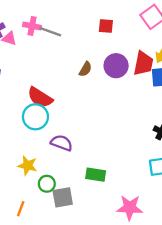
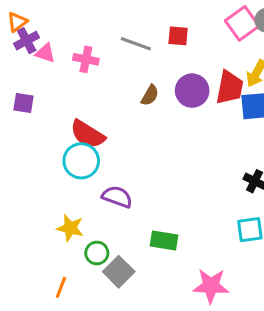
pink cross: (32, 26) -> (86, 59), moved
gray line: (50, 32) -> (136, 44), moved
gray square: (63, 197) -> (119, 272), turned -35

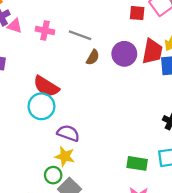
red square: (178, 36) -> (137, 13), moved
gray line: (136, 44) -> (80, 35), moved
yellow star: (70, 228) -> (65, 156), moved
green rectangle: (164, 241) -> (137, 163), moved

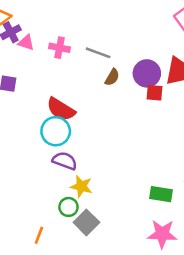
red square: (137, 13) -> (155, 93), moved
purple semicircle: (68, 133) -> (65, 161), moved

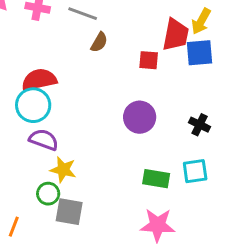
purple circle: (147, 73) -> (140, 117), moved
red semicircle: (61, 109) -> (39, 80), turned 136
gray square: (86, 222) -> (69, 212), turned -35

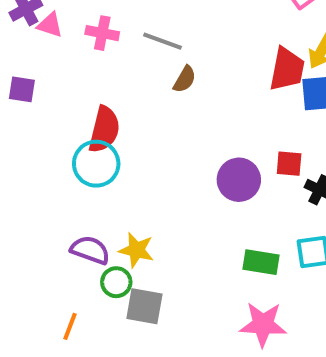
red square: (149, 60) -> (289, 164), moved
red semicircle: (39, 80) -> (104, 129), turned 116
purple semicircle: (44, 140) -> (90, 250), moved

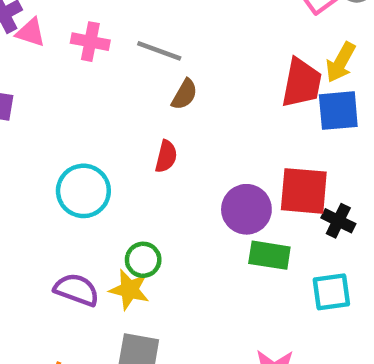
red semicircle: (104, 129) -> (166, 156), moved, size x0.6
red square: (289, 164) -> (304, 191), size x1.6
green rectangle: (261, 262) -> (269, 255), moved
green circle: (116, 282) -> (143, 260), moved

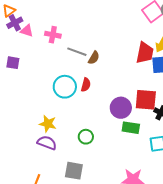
gray line: (159, 51) -> (77, 52), moved
cyan circle: (83, 191) -> (65, 87), moved
green circle: (143, 260) -> (86, 137), moved
yellow star: (129, 290) -> (48, 124), moved

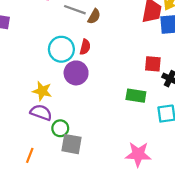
red square: (146, 100) -> (153, 64), size x0.7
purple circle: (121, 108) -> (76, 73), moved
green circle: (86, 137) -> (60, 128), moved

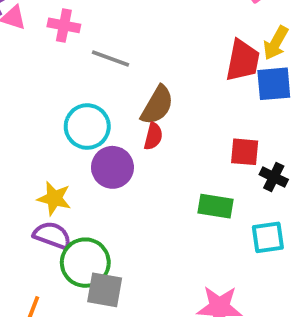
brown semicircle: (94, 16) -> (157, 105), moved, size x1.5
red semicircle: (85, 47) -> (153, 136), moved
green circle: (60, 128) -> (85, 263), size x1.6

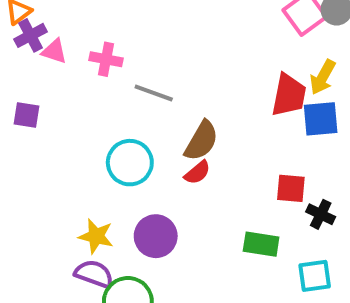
red semicircle: (153, 136) -> (197, 173), turned 36
purple circle: (112, 167) -> (156, 236), moved

